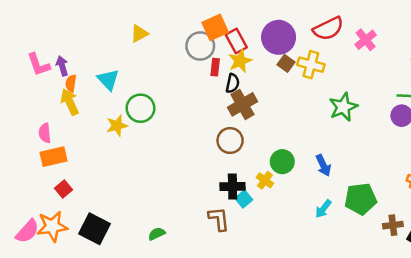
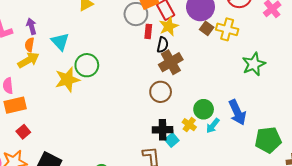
purple arrow: (62, 66) -> (32, 26), moved
yellow arrow: (70, 102) -> (28, 60), turned 85
yellow star: (117, 126) -> (67, 80), size x1.4
blue arrow: (323, 165) -> (237, 112), size x1.4
cyan arrow: (323, 209) -> (213, 126), moved

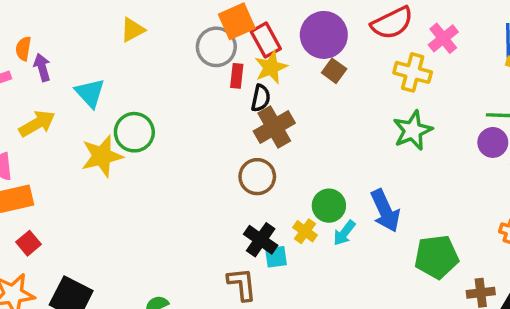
yellow cross: (227, 29) -> (413, 72), moved
orange semicircle: (29, 45) -> (23, 49), moved
black cross: (163, 130) -> (261, 240), turned 36
cyan square: (172, 140) -> (276, 257), turned 32

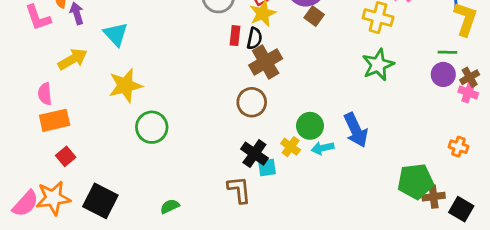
red rectangle: (237, 76) -> (235, 36), moved
green circle: (134, 132) -> (152, 127), moved
cyan arrow: (344, 233) -> (322, 148), turned 40
green pentagon: (436, 257) -> (415, 181), moved

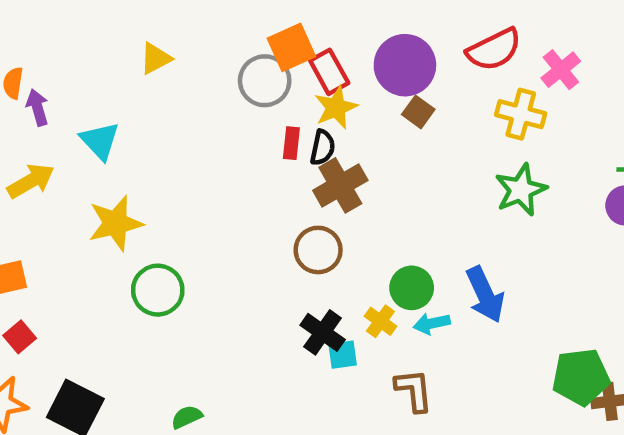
brown L-shape: (239, 190) -> (414, 390), moved

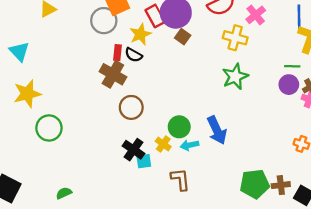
red rectangle: (329, 72) -> (155, 16), moved
black semicircle: (323, 148) -> (133, 55), turned 108
brown cross: (340, 185) -> (113, 74), moved, turned -30
green pentagon: (581, 377) -> (255, 184), moved

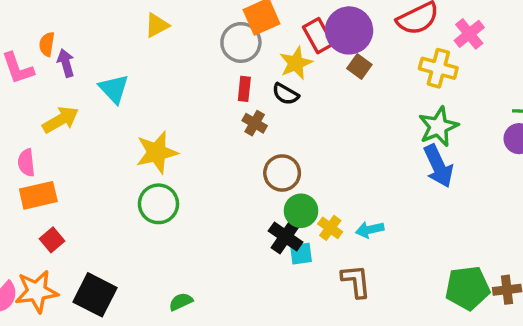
red rectangle: (117, 53) -> (244, 89), moved
brown cross: (113, 74) -> (255, 123), size x0.6
yellow star: (27, 94) -> (157, 152), moved
green circle: (179, 127) -> (301, 211), moved
blue arrow: (217, 130) -> (438, 166), moved

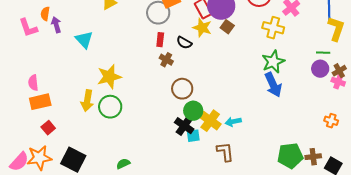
yellow star: (296, 63) -> (202, 28), moved, turned -30
yellow arrow: (61, 120) -> (87, 101), moved, turned 130
yellow cross: (330, 228) -> (210, 121), size x1.5

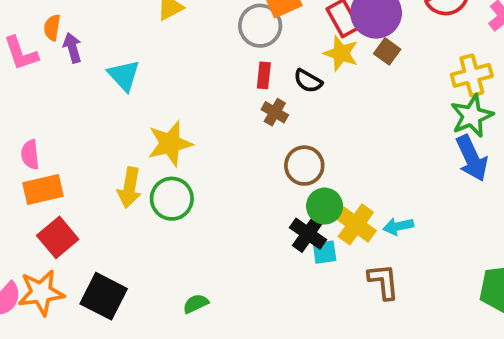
yellow cross: (273, 28) -> (472, 75), moved, turned -30
red square: (48, 128) -> (58, 237), size x1.5

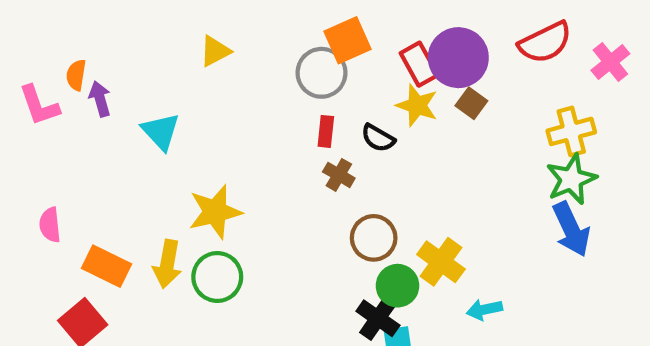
orange rectangle: (43, 189) -> (106, 266), moved, turned 39
yellow cross: (356, 224) -> (441, 262), moved

